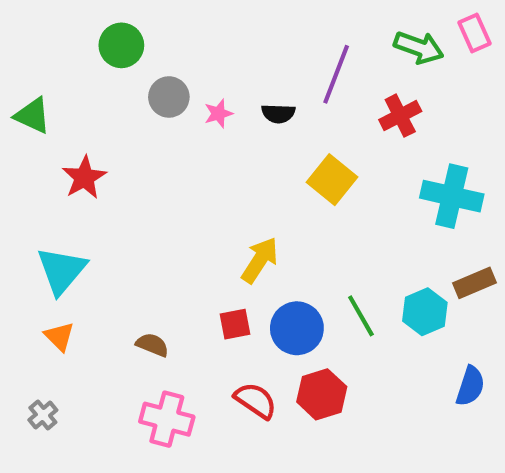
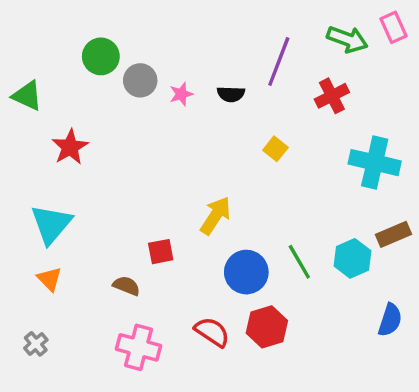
green circle: (121, 45) -> (101, 56), moved
yellow square: (332, 180) -> (275, 149), size x0.6
red square: (235, 324) -> (161, 252), moved

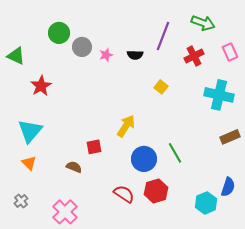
pink rectangle: (393, 27) -> (230, 52), moved
cyan hexagon: (352, 258) -> (206, 203), moved
pink cross: (138, 347) -> (65, 212), moved, turned 30

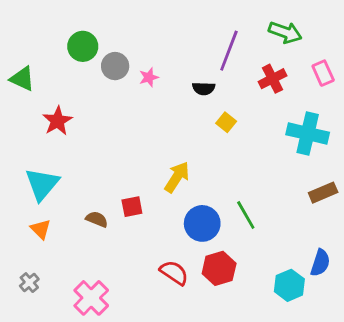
black semicircle: (135, 55) -> (204, 89), moved
brown semicircle: (74, 167) -> (97, 219), moved

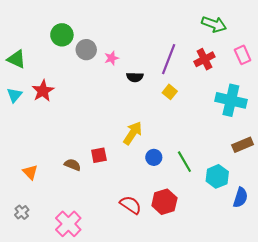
purple line: (229, 51) -> (169, 59), moved
black semicircle: (204, 89) -> (135, 77), moved
cyan triangle: (42, 184) -> (14, 95), moved, size x0.6
blue circle: (202, 223) -> (154, 157), moved, size x0.6
cyan hexagon: (289, 285) -> (217, 176), moved

